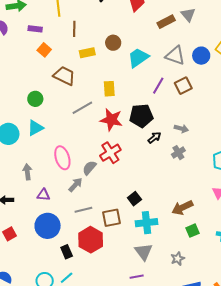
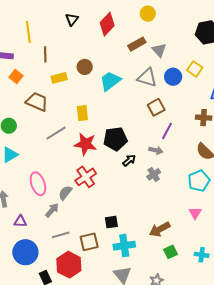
gray triangle: (188, 15) -> (159, 50), moved
purple line: (158, 86) -> (167, 131), moved
black square: (134, 199) -> (111, 222), turned 32

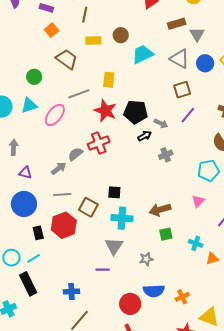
gray arrow: (156, 150) -> (161, 124), moved
pink ellipse: (38, 184) -> (55, 115), moved, turned 45
brown square: (89, 242) -> (88, 207), turned 30

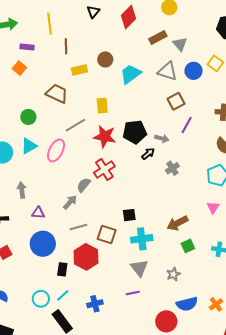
orange square: (52, 30) -> (19, 68), moved
black rectangle: (38, 233) -> (62, 269), turned 32
blue cross: (71, 292) -> (95, 304), moved

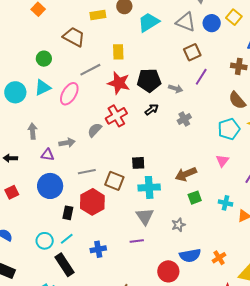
black arrow: (148, 154) -> (152, 110), moved
gray arrow: (70, 202) -> (67, 143), moved, turned 35

